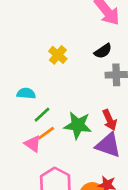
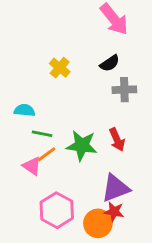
green line: (42, 115) -> (42, 134), turned 54
purple triangle: (108, 145) -> (116, 188), moved, turned -40

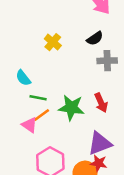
cyan semicircle: (24, 110) -> (23, 78), turned -133

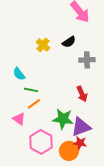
black semicircle: (95, 38) -> (69, 42), moved
green star: (71, 108) -> (63, 119), moved
pink triangle: (29, 125) -> (19, 119), moved

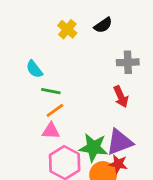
gray cross: (87, 60) -> (128, 62), moved
pink triangle: (19, 119) -> (51, 131), moved, turned -32
green star: (63, 119) -> (93, 147), moved

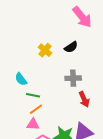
gray cross: (128, 62) -> (73, 78), moved

